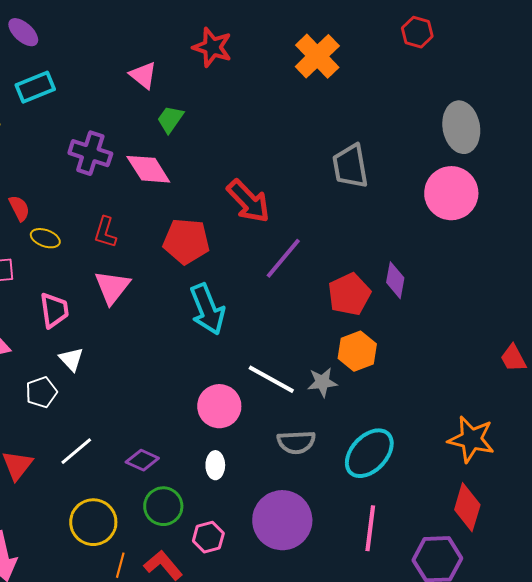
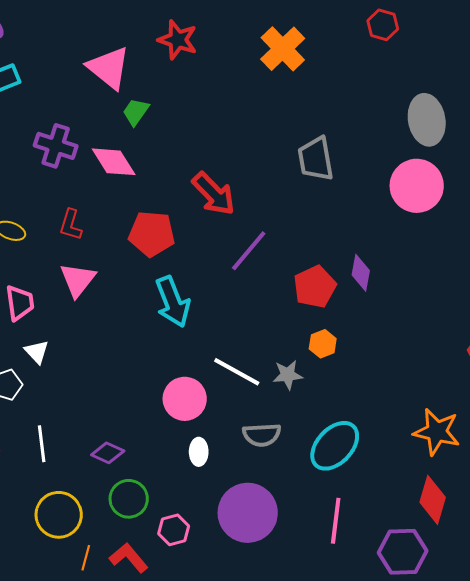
pink triangle: (143, 75) -> (109, 68), size x1.6
orange hexagon: (357, 351) -> (323, 344), size x0.7
white line: (76, 451) -> (42, 444), turned -57
white ellipse: (215, 465) -> (199, 452), moved

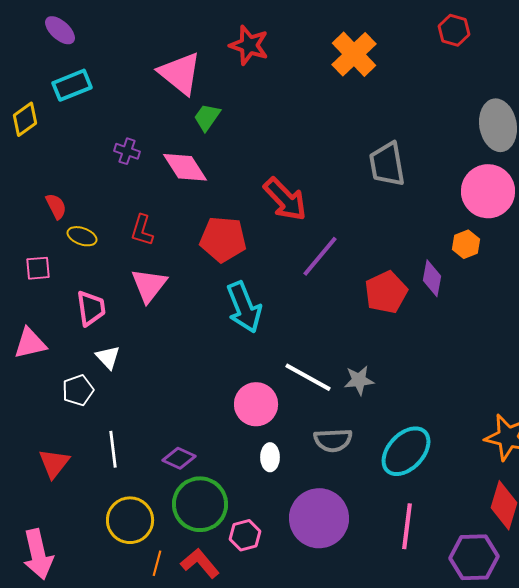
purple cross: (56, 146) -> (127, 151), size x0.6
orange hexagon: (323, 344) -> (466, 244), moved
green circle: (129, 499) -> (200, 504), size x1.4

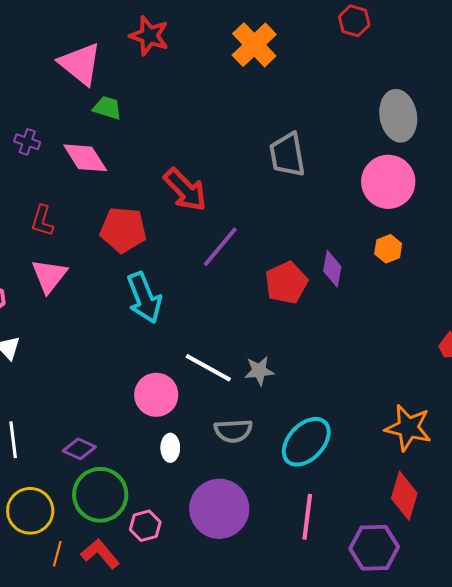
green trapezoid: (207, 117) -> (107, 108), turned 72
orange hexagon: (466, 244) -> (388, 249), moved

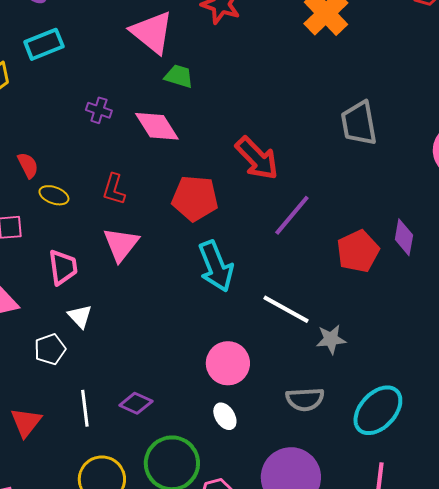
white line: (208, 368) -> (286, 309), moved
white ellipse: (170, 448) -> (225, 416), moved, turned -32
purple diamond: (79, 449) -> (136, 403), moved

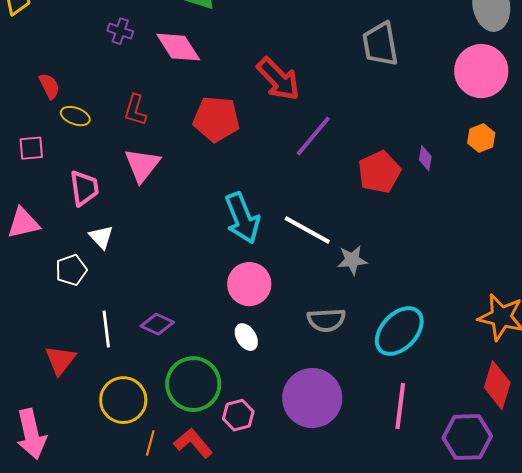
purple diamond: (404, 237) -> (425, 158), size x0.7
cyan arrow: (216, 266) -> (242, 218), moved
red triangle: (26, 422) -> (60, 360), moved

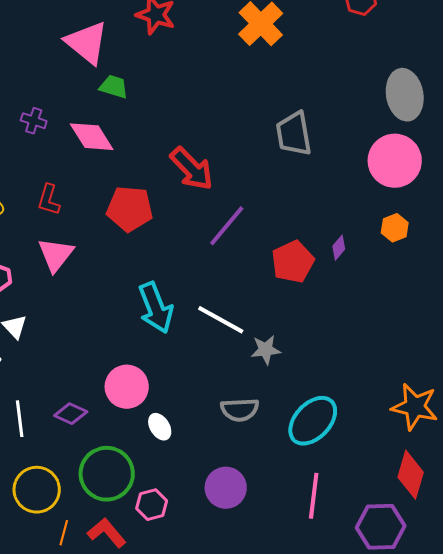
purple diamond: (425, 158) -> (339, 248), turned 30
pink circle: (249, 284) -> (127, 387), moved
purple circle: (312, 398) -> (226, 488), size x0.7

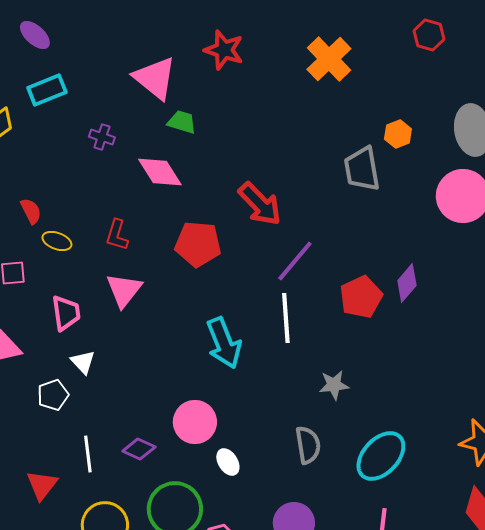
purple cross: (34, 121) -> (102, 137), moved
orange hexagon: (395, 228) -> (398, 134), moved
purple diamond: (339, 248) -> (407, 283), size x1.5
white line: (221, 320) -> (286, 318), moved, turned 57
gray semicircle: (240, 410) -> (308, 445), turned -96

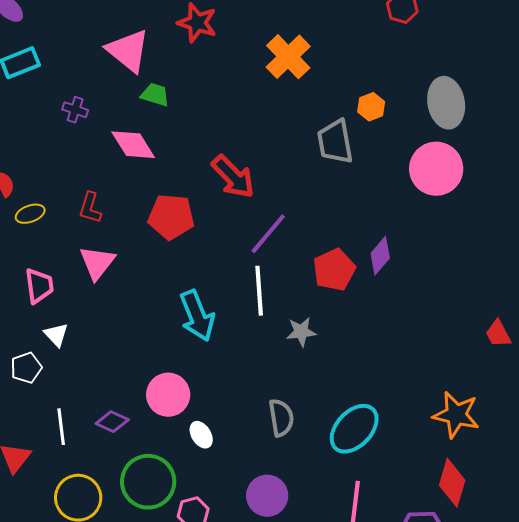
orange cross: (329, 59) -> (288, 57), moved
yellow ellipse: (57, 241) -> (30, 214), turned -40
gray star: (334, 385) -> (301, 332), moved

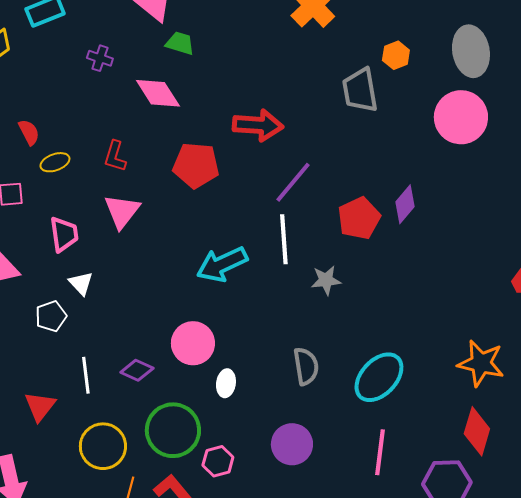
red arrow: (233, 177) -> (258, 125), turned -42
cyan arrow: (197, 316) -> (222, 264), turned 87
white ellipse: (201, 435) -> (226, 383), turned 40

